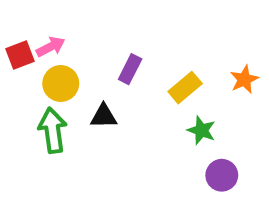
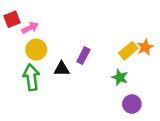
red square: (20, 55) -> (12, 19), moved
purple rectangle: (130, 69) -> (83, 56), moved
yellow rectangle: (185, 88) -> (128, 51), moved

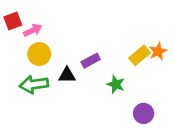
purple rectangle: (83, 56) -> (91, 61), turned 35
green arrow: (31, 77) -> (34, 84), turned -90
green star: (120, 77) -> (116, 84), moved

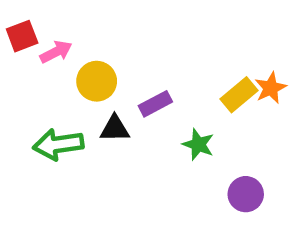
yellow circle: (39, 54) -> (97, 81), moved

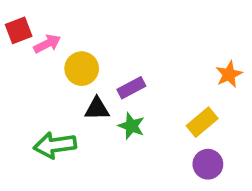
yellow rectangle: (239, 95) -> (202, 122), moved
green arrow: (58, 144) -> (55, 145), moved
green star: (198, 144) -> (131, 126), moved

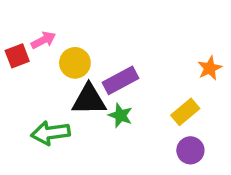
red square: (19, 30) -> (17, 56), moved
purple rectangle: (131, 88) -> (120, 80), size x1.4
black triangle: (97, 109) -> (89, 100), size x1.5

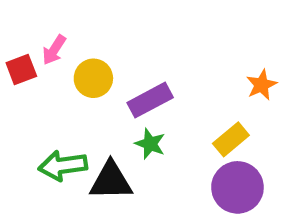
pink arrow: (43, 40) -> (54, 50), turned 150
black triangle: (89, 100) -> (111, 181), moved
purple circle: (190, 150) -> (237, 187), size x1.5

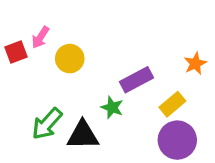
purple rectangle: (150, 100) -> (137, 80), moved
green arrow: (63, 166) -> (47, 124), turned -40

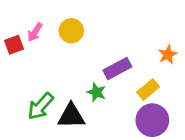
yellow circle: (70, 59) -> (71, 31), moved

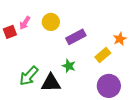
purple rectangle: (117, 68) -> (76, 37), moved
yellow rectangle: (148, 89) -> (103, 55), moved

